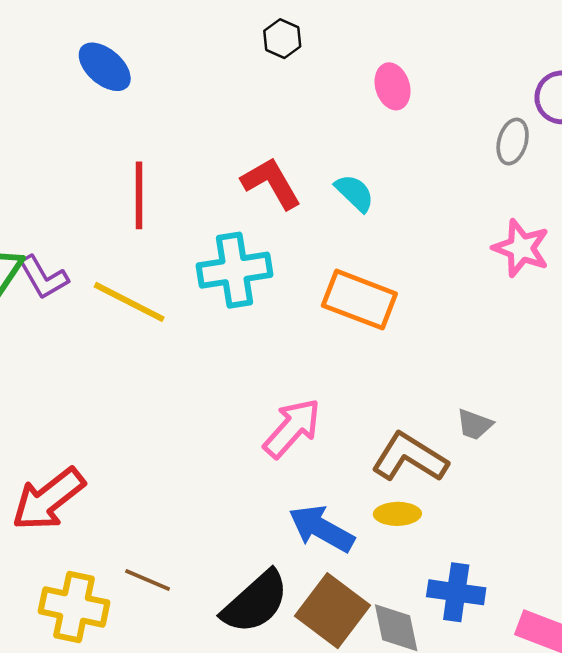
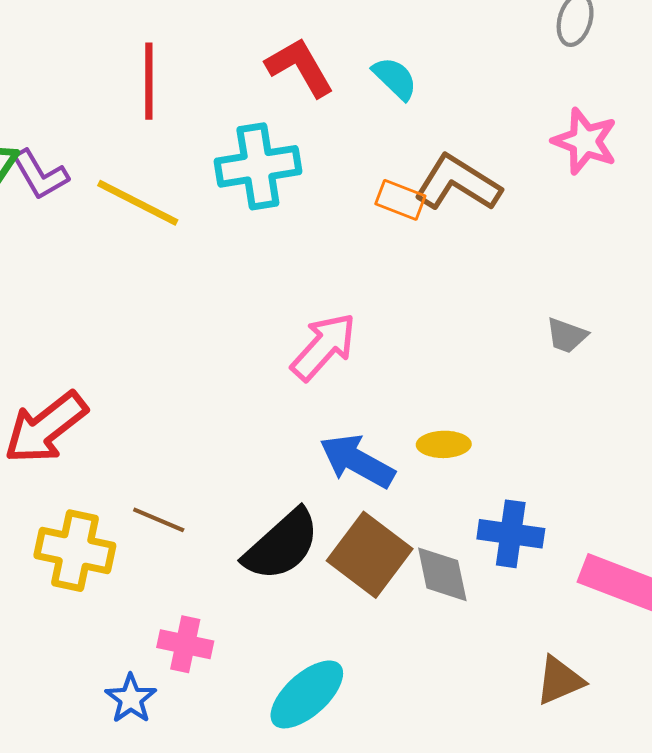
orange rectangle: (359, 300) -> (400, 200), size x0.6
gray trapezoid: (475, 424) -> (567, 335), moved
brown L-shape: (410, 458) -> (458, 183), moved

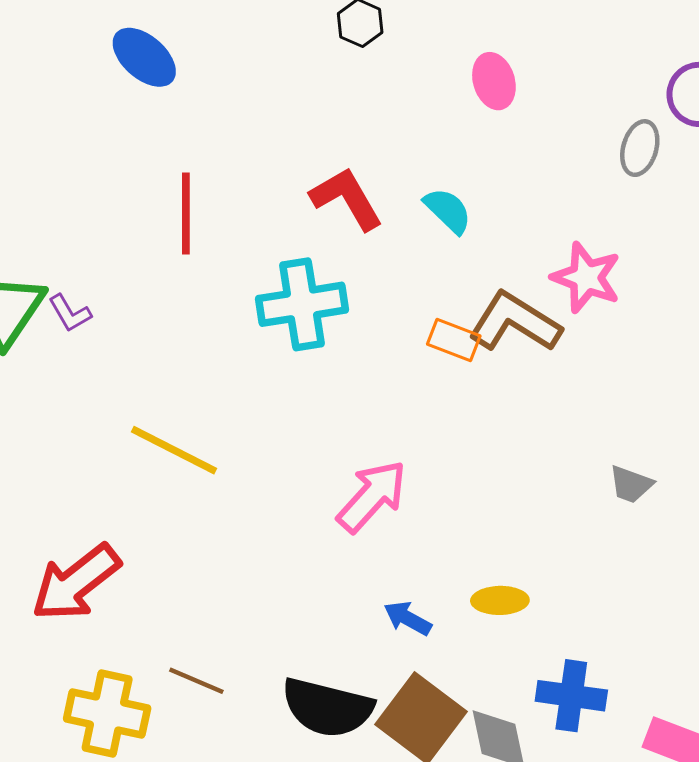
pink star: (585, 141) -> (586, 278), moved
purple L-shape: (40, 175) -> (70, 313), size x0.7
yellow line: (138, 203) -> (174, 450), moved
blue arrow: (357, 461) -> (408, 618), size x0.6
black semicircle: (282, 545) -> (327, 708), turned 56

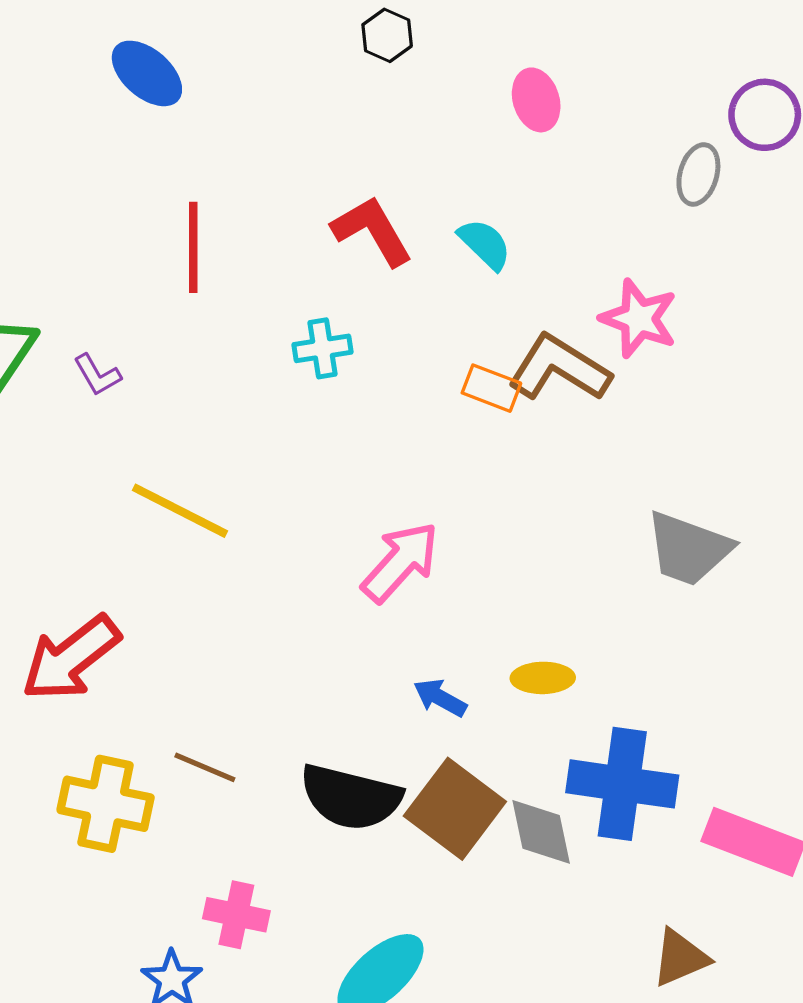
cyan cross: (302, 304) -> (322, 348), size x0.6
purple L-shape: (70, 313) -> (97, 375), moved
gray trapezoid: (631, 484) -> (688, 549), size x1.8
blue cross: (571, 696) -> (622, 784), size x1.4

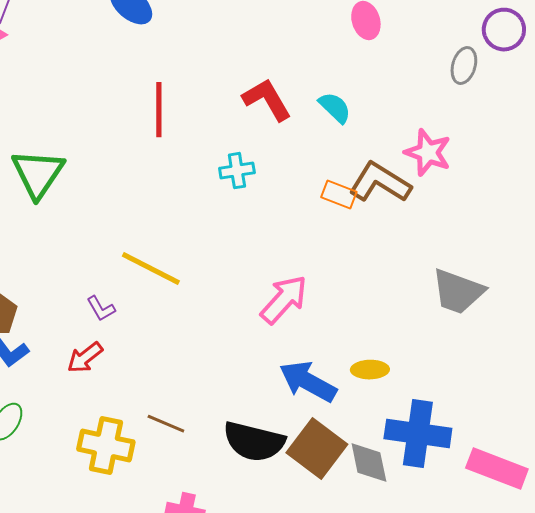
purple L-shape: (97, 375) -> (101, 309), moved
red arrow: (71, 658) -> (85, 358), size x0.6
blue arrow: (440, 698) -> (308, 382), size x1.8

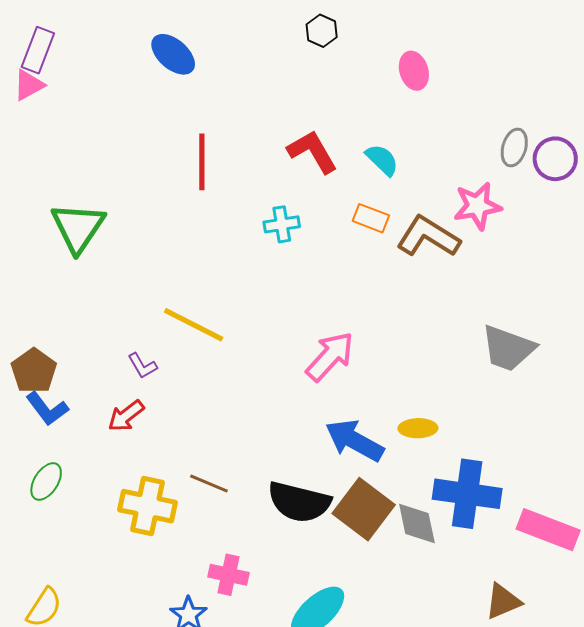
purple circle: (504, 30) -> (555, 159), moved
gray ellipse: (464, 66) -> (514, 148), moved
pink star: (428, 153) -> (477, 206), turned -30
orange rectangle: (339, 195) -> (371, 218), moved

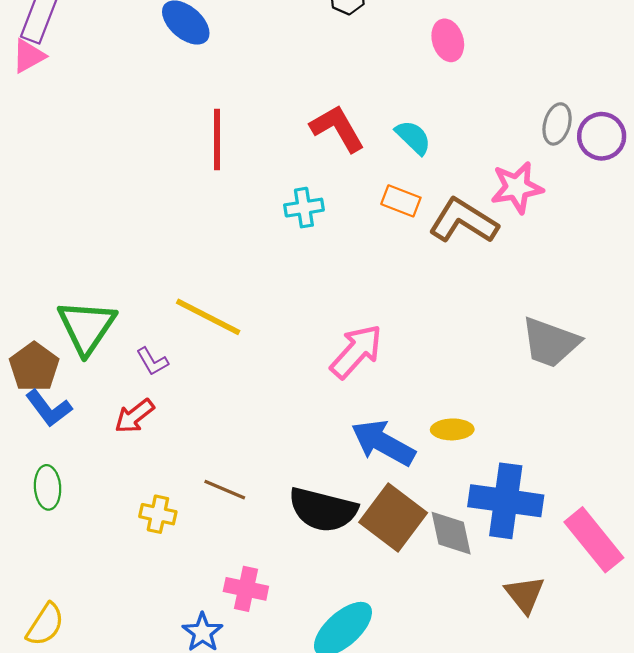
green triangle: (78, 227) -> (87, 327), moved
green ellipse: (46, 481) -> (48, 487), turned -36
yellow cross: (148, 506) -> (158, 514), size x0.6
pink rectangle: (548, 530) -> (594, 540), turned 30
brown triangle: (503, 601) -> (525, 594), moved, turned -45

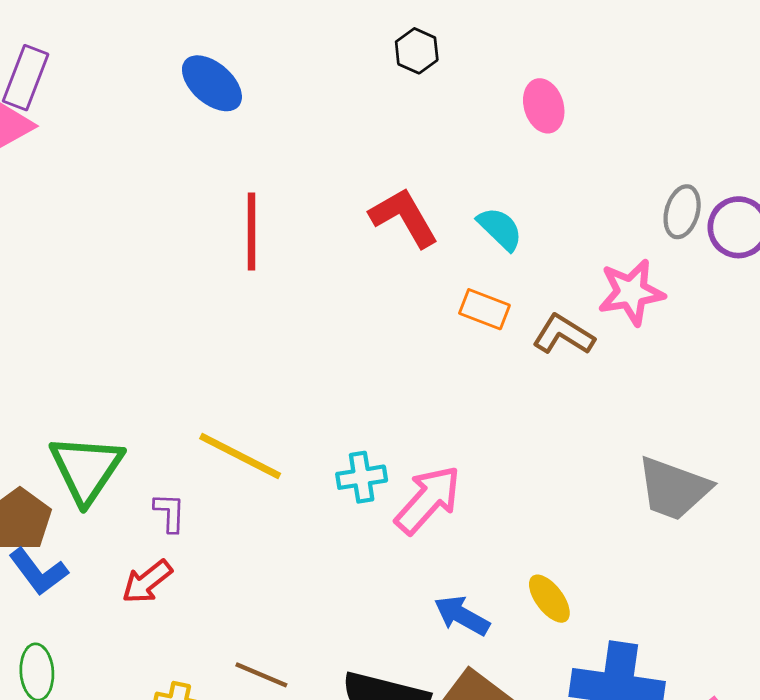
cyan cross: (304, 208) -> (362, 477), moved
brown L-shape: (463, 221) -> (563, 335), size x0.7
purple L-shape: (152, 361) -> (170, 512), turned -148
yellow ellipse: (452, 429) -> (549, 599), turned 54
blue arrow: (383, 443) -> (462, 616), size x0.7

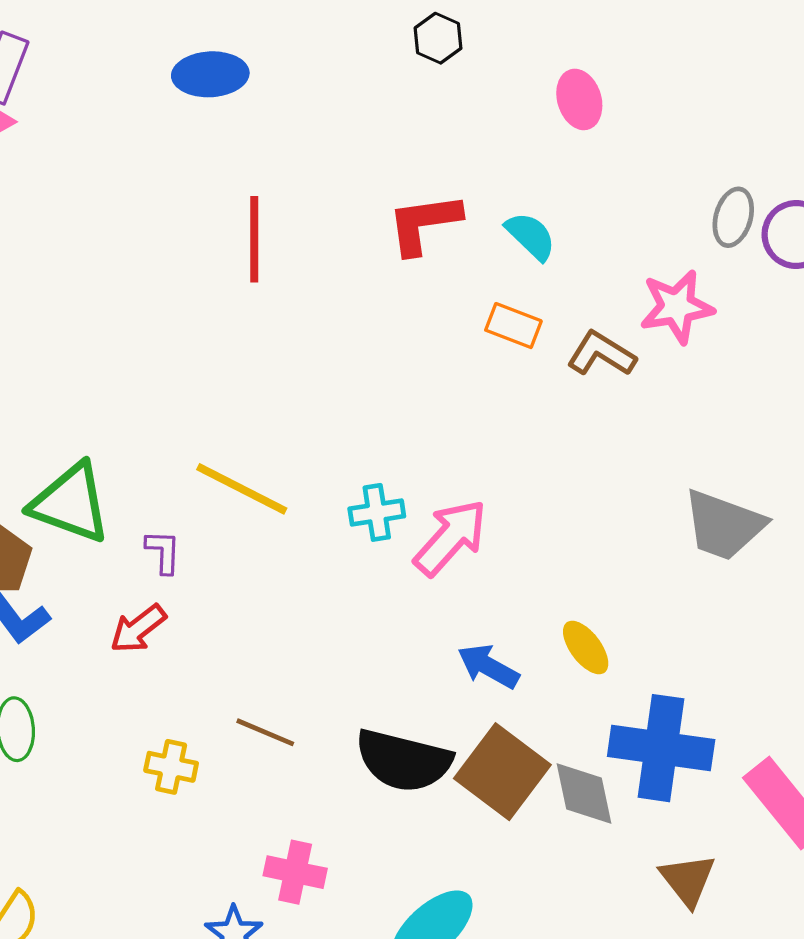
blue ellipse: (212, 83) -> (210, 74), turned -44
red L-shape: (404, 217) -> (424, 224), turned -68
green triangle: (86, 469) -> (71, 503), turned -44

